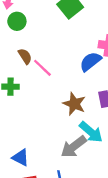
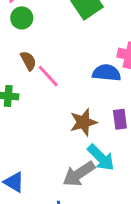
blue semicircle: (90, 62) -> (107, 73), turned 40
brown star: (74, 104) -> (83, 122), turned 30

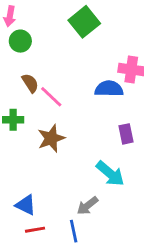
brown star: (83, 122) -> (51, 138), moved
gray arrow: (79, 174) -> (87, 206), moved, size x0.7

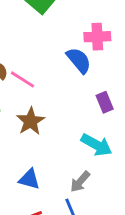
blue semicircle: (109, 89) -> (79, 60), turned 60
blue triangle: (26, 205) -> (29, 179), moved

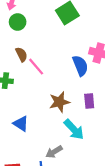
brown star: (31, 121) -> (59, 102), moved
blue triangle: (29, 179) -> (21, 124), moved

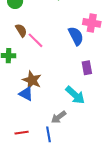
brown star: (59, 102) -> (32, 80), moved, turned -30

